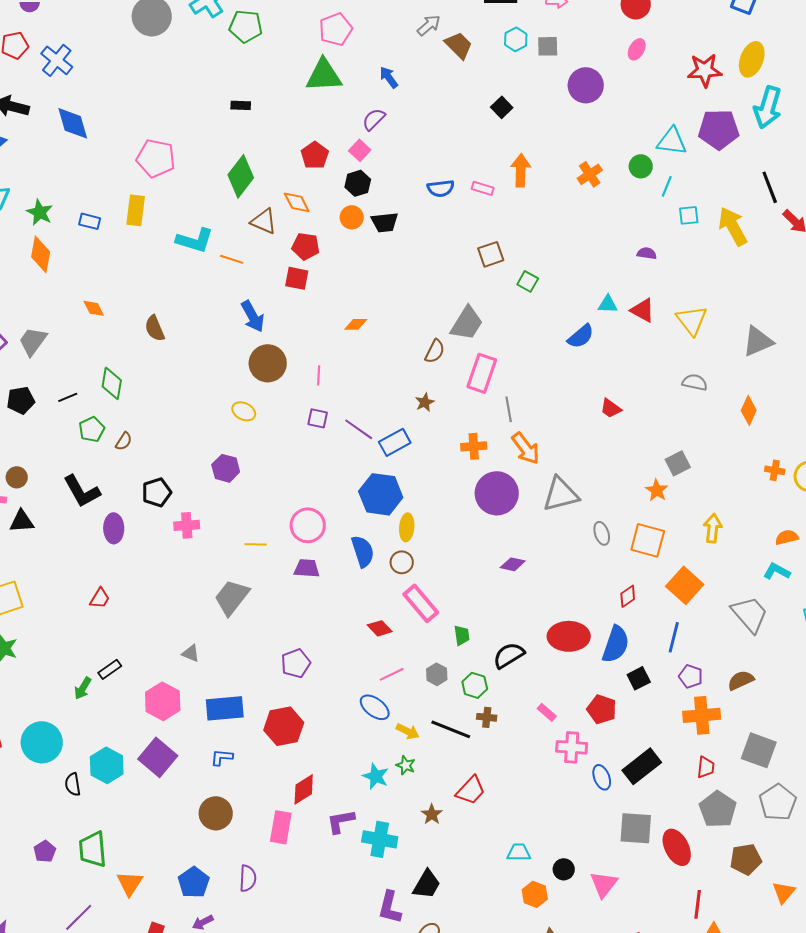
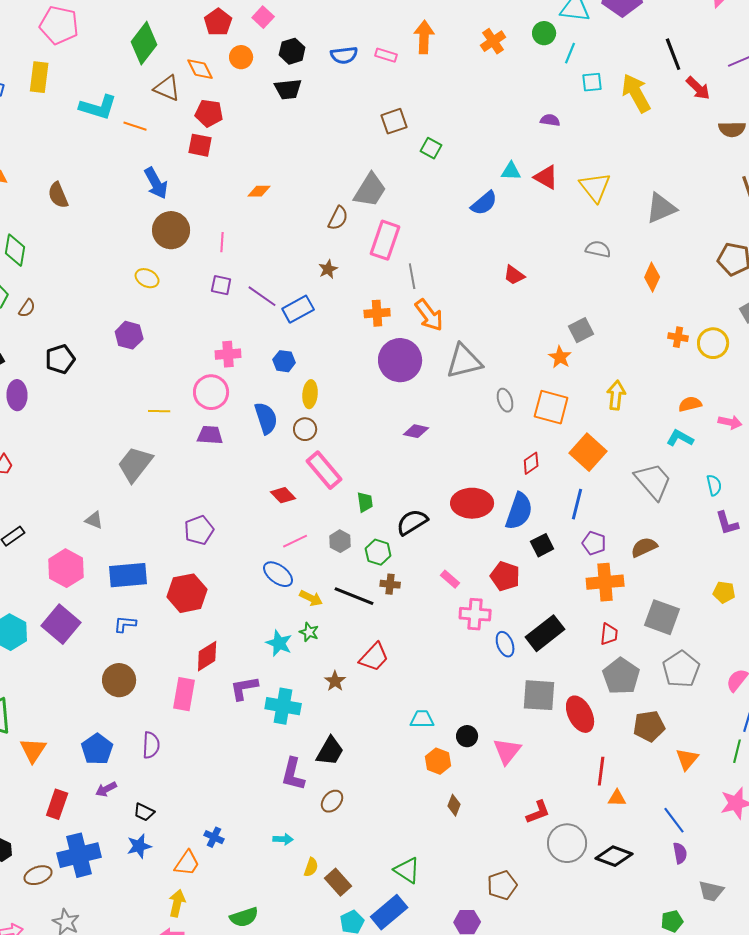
black hexagon: (358, 183) -> (292, 51), moved
orange circle: (352, 217) -> (241, 57), moved
blue hexagon: (381, 494) -> (284, 361), size x0.5
pink cross: (187, 525) -> (228, 354), moved

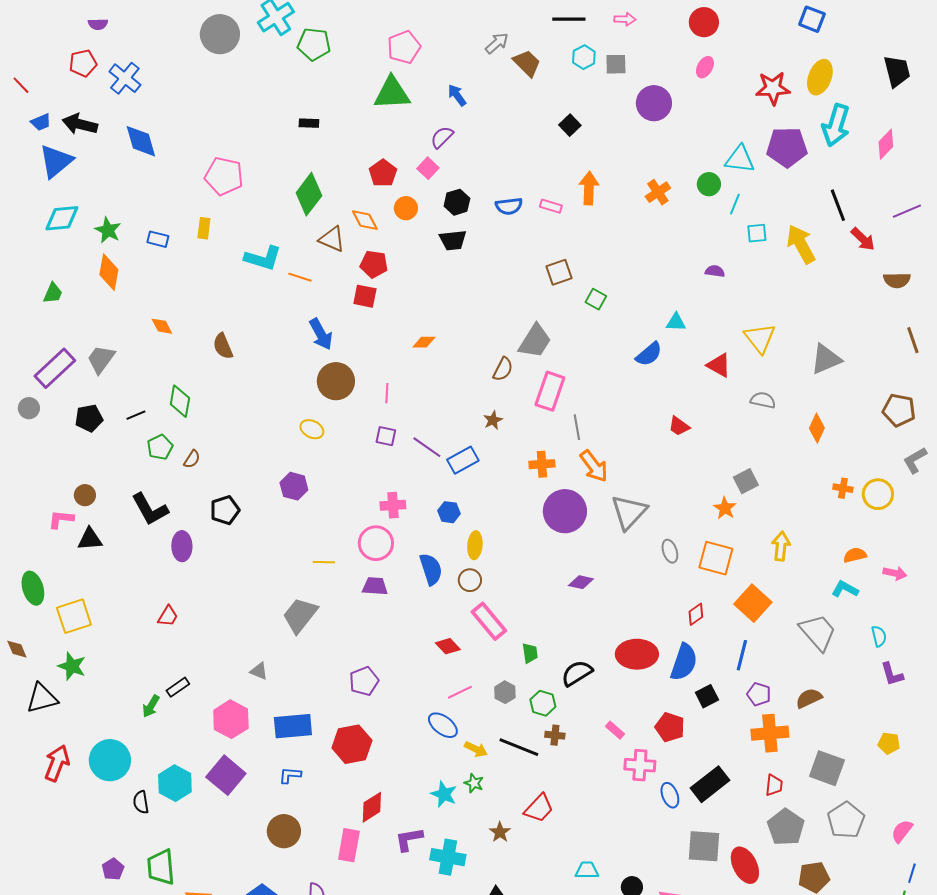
yellow rectangle: (39, 77) -> (204, 228), size x0.7
red triangle: (546, 177) -> (719, 365), moved
gray triangle: (464, 361) -> (629, 512), turned -33

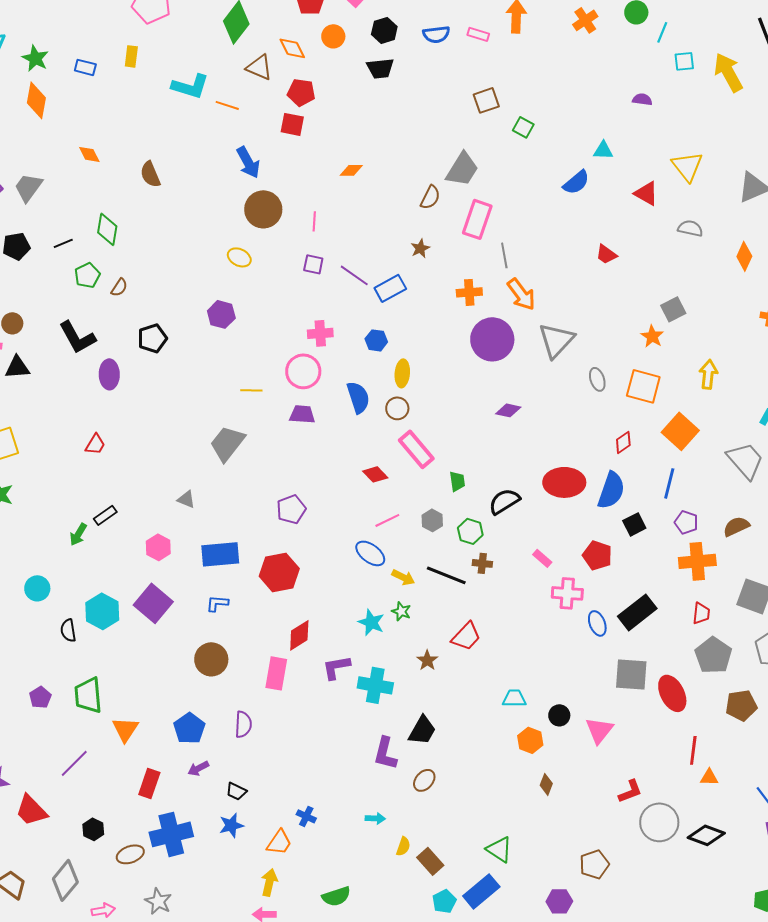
pink hexagon: (231, 719) -> (158, 547), size x0.7
cyan circle: (110, 760) -> (37, 588), size x0.6

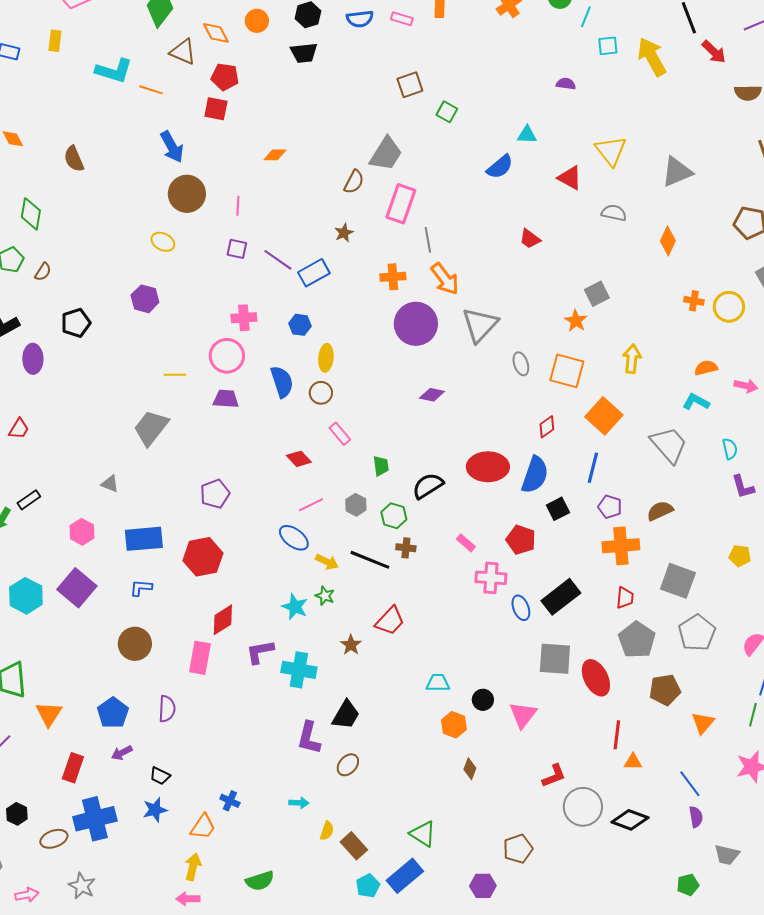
pink rectangle: (416, 449) -> (340, 434), size x0.6

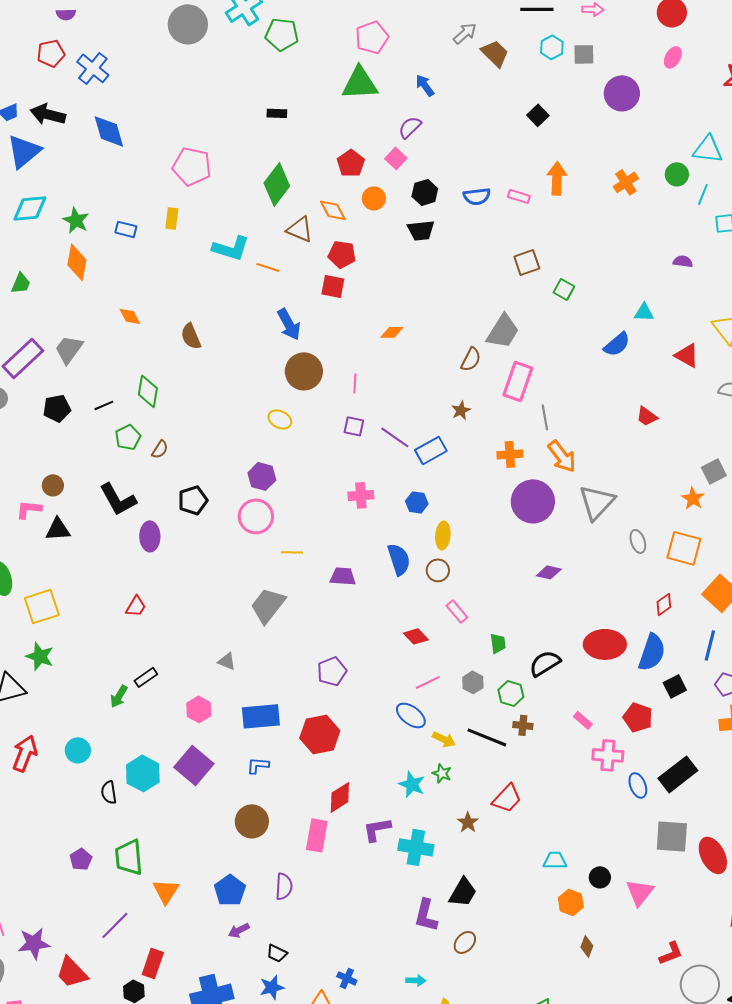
pink circle: (227, 356) -> (256, 516), moved
red rectangle: (73, 768) -> (153, 963), moved

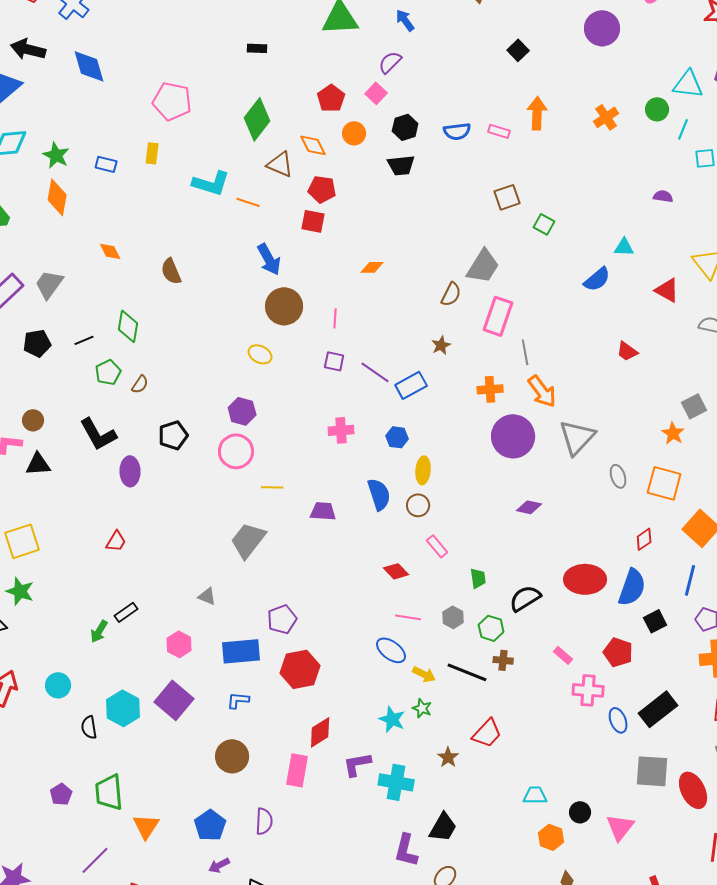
purple pentagon: (332, 671) -> (282, 619), moved
pink line: (428, 682) -> (408, 617), turned 35

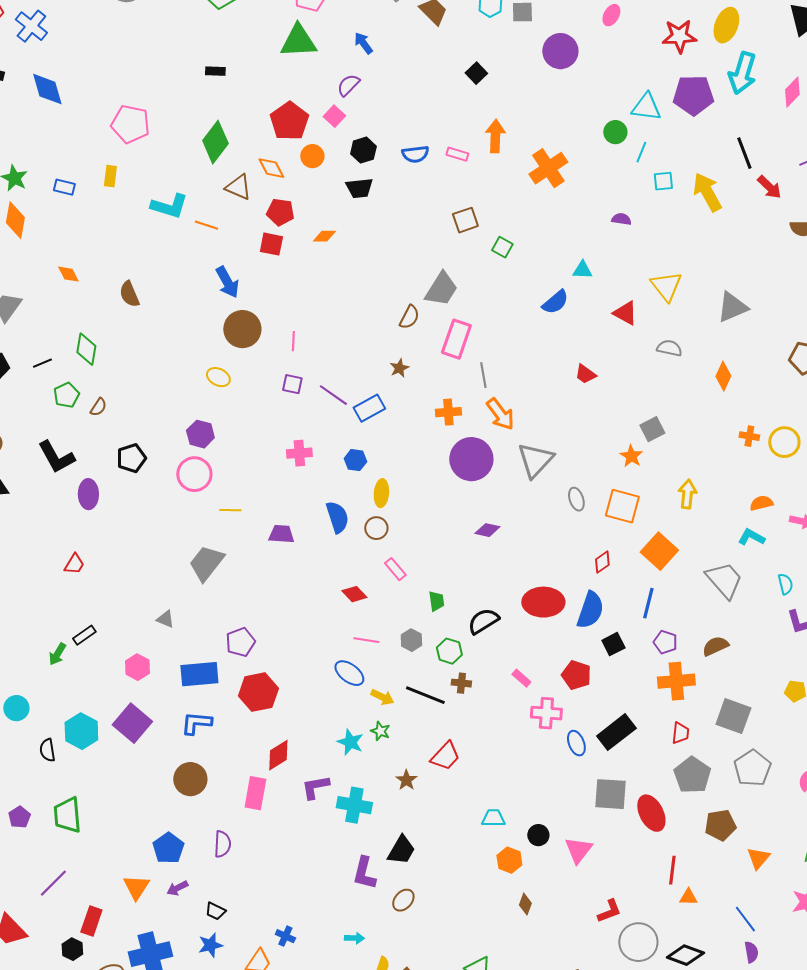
red pentagon: (331, 98) -> (289, 121), size x1.4
orange cross: (606, 117) -> (548, 168), moved, size x1.5
orange diamond: (372, 267) -> (324, 236), moved
blue L-shape: (238, 700) -> (196, 723), size x1.4
orange triangle: (146, 826) -> (136, 887), moved

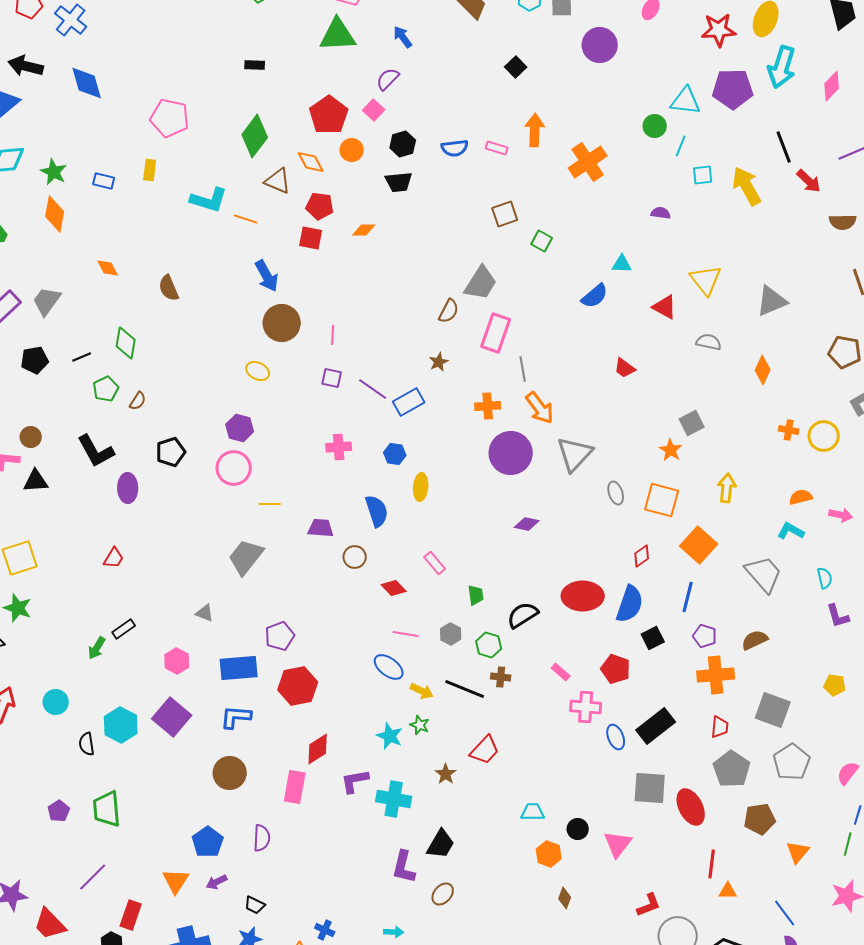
brown circle: (376, 528) -> (355, 557), moved

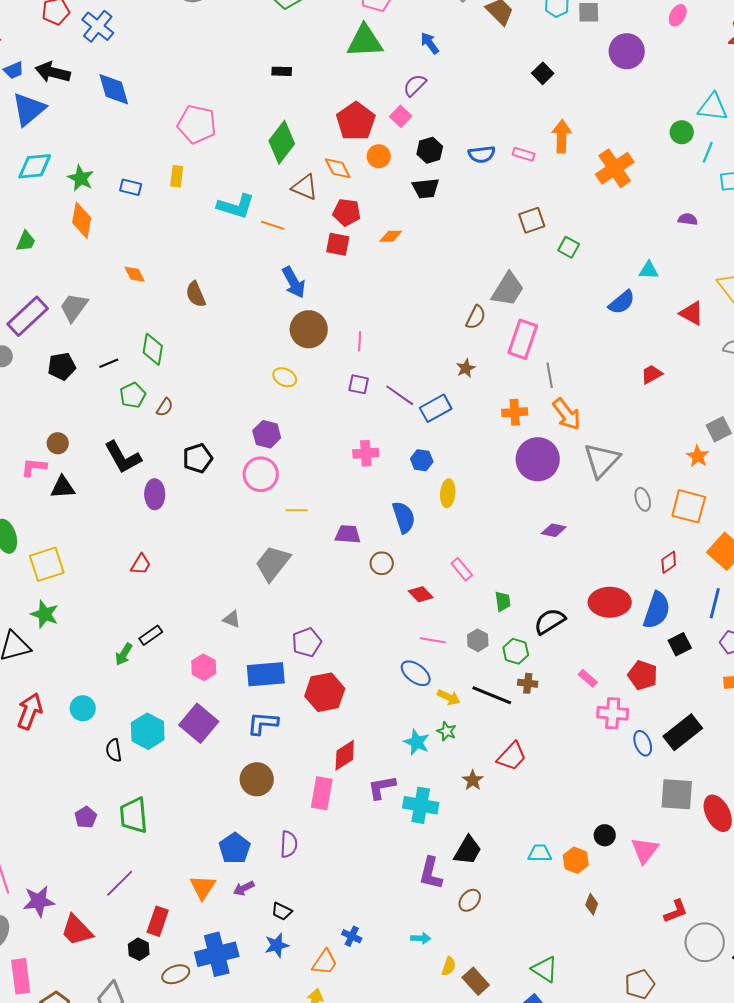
red trapezoid: (625, 368) -> (652, 374), turned 115
cyan trapezoid: (533, 812) -> (540, 853), moved

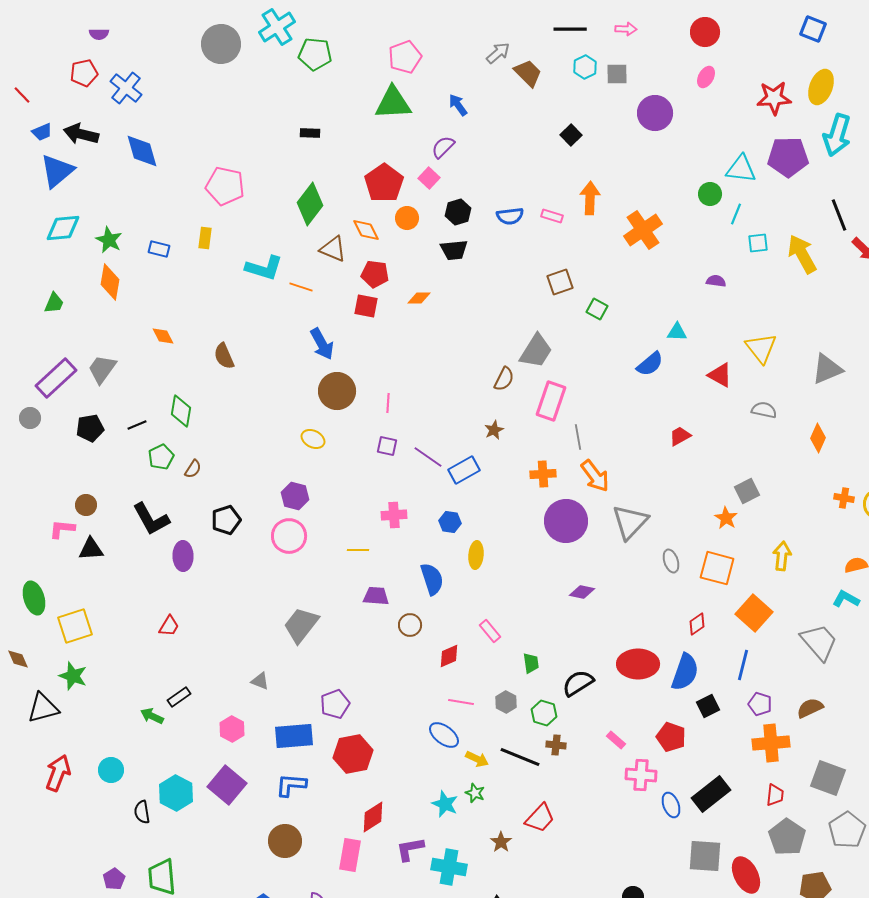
yellow line: (297, 510) -> (358, 550), moved
red diamond: (421, 594) -> (449, 656), turned -70
green arrow: (124, 654) -> (152, 716), turned 85

